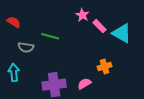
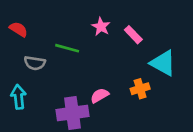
pink star: (82, 15) -> (101, 27), moved
cyan triangle: (122, 33) -> (163, 63), moved
pink semicircle: (84, 84) -> (100, 95), moved

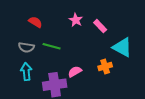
red semicircle: (18, 29) -> (35, 22), moved
green line: (67, 48) -> (52, 46), moved
cyan arrow: (18, 97) -> (26, 72), moved

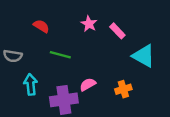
gray semicircle: (26, 47) -> (13, 56), moved
orange cross: (105, 66) -> (123, 89), moved

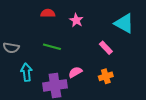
red semicircle: (41, 26) -> (48, 13), moved, turned -32
pink rectangle: (117, 31) -> (106, 48), moved
cyan triangle: (144, 56) -> (124, 23), moved

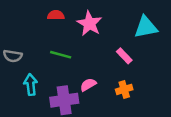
pink star: (76, 20) -> (89, 24), size x1.5
cyan triangle: (124, 23) -> (146, 27), turned -40

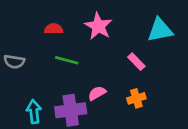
red semicircle: (56, 15) -> (54, 29), moved
cyan arrow: (31, 85) -> (34, 112), moved

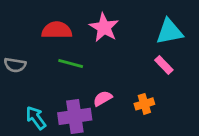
red semicircle: (54, 29) -> (57, 30), size x1.5
pink rectangle: (136, 62) -> (164, 65), moved
cyan arrow: (34, 112) -> (36, 118), turned -30

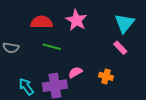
cyan triangle: (169, 32) -> (124, 23), turned -40
orange cross: (144, 104) -> (106, 76), turned 32

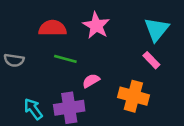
pink semicircle: (75, 72) -> (91, 81), moved
orange cross: (106, 76) -> (133, 96), size x1.6

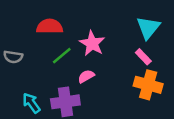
pink star: (96, 26) -> (92, 43), moved
green line: (65, 59) -> (62, 56), turned -55
orange cross: (133, 96) -> (148, 85), moved

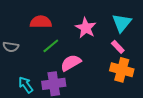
pink star: (92, 43) -> (86, 28), moved
pink semicircle: (86, 76) -> (71, 63), size x1.5

